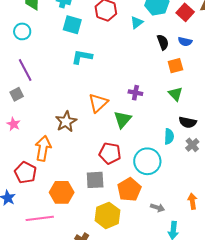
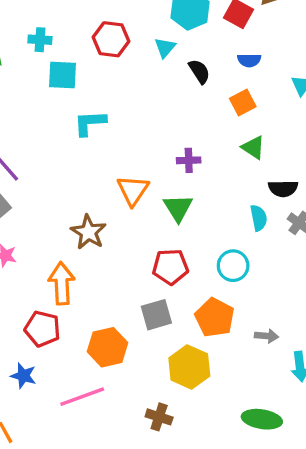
black semicircle: (163, 42) -> (199, 71), moved
cyan circle: (147, 161) -> (233, 266), size x0.7

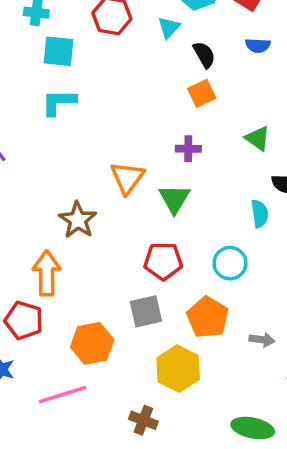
orange square: (243, 102) -> (202, 93), moved
cyan L-shape: (90, 123) -> (59, 102), moved

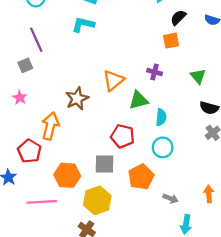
black semicircle: (204, 55) -> (178, 18), turned -119
green triangle: (174, 199) -> (139, 100), turned 30
cyan semicircle: (260, 214) -> (161, 117), moved
yellow hexagon: (178, 369) -> (97, 200), moved

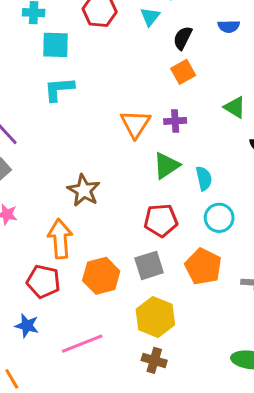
orange triangle: (113, 80) -> (135, 124), moved
orange hexagon: (67, 175) -> (101, 276), moved

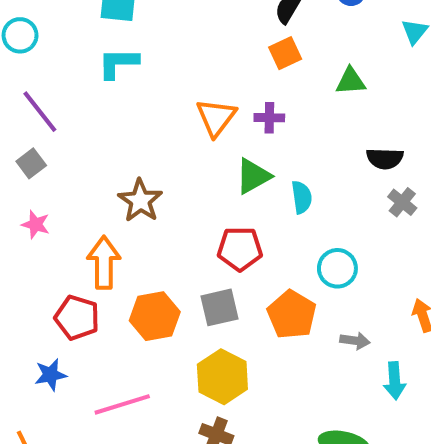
green triangle: (235, 107) -> (351, 81), moved, turned -40
cyan circle: (219, 218) -> (337, 268), moved
blue star: (27, 326) -> (50, 375), turned -30

